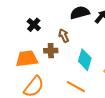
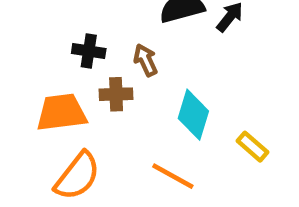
black cross: (34, 25) -> (89, 51), moved, turned -32

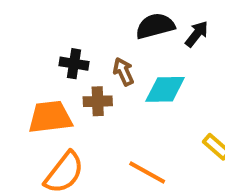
cyan diamond: (193, 115) -> (165, 89), moved, turned 72

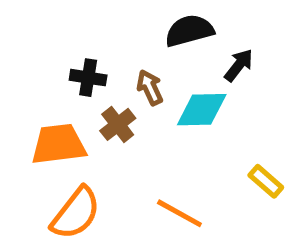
black arrow: (197, 34) -> (239, 65), moved
brown cross: (98, 101) -> (118, 124), turned -36

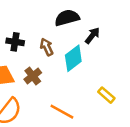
cyan diamond: (202, 110) -> (73, 58), turned -36
brown cross: (118, 124) -> (33, 76), moved

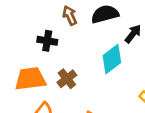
brown arrow: (47, 47) -> (70, 16), moved

